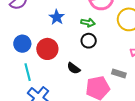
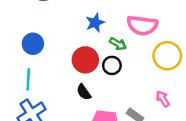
blue star: (57, 17) -> (95, 23), moved
red circle: (47, 49) -> (85, 60), moved

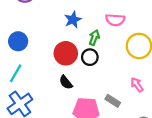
pink semicircle: (142, 25) -> (115, 20), size x0.7
green arrow: (118, 44) -> (94, 38), turned -96
cyan line: (28, 79) -> (16, 73), turned 30

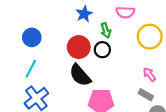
green arrow: (94, 38) -> (106, 30), turned 144
black semicircle: (66, 82) -> (80, 75), size x1.6
gray rectangle: (113, 101) -> (146, 95), moved

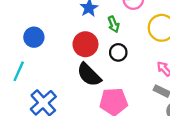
black circle: (102, 50) -> (118, 52), moved
cyan line: (31, 69) -> (19, 71), moved

